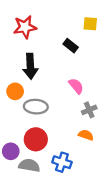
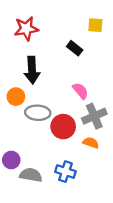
gray cross: (89, 110) -> (94, 116), size x1.5
red circle: (36, 139) -> (63, 127), moved

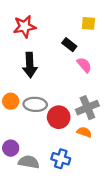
pink semicircle: (80, 91) -> (84, 65), moved
orange circle: (16, 97) -> (11, 101), moved

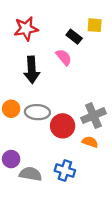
black rectangle: (69, 45) -> (74, 37), moved
pink semicircle: (84, 65) -> (64, 57), moved

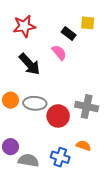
black arrow: (32, 70) -> (30, 64), turned -40
gray cross: (93, 116) -> (87, 106), turned 35
orange semicircle: (90, 142) -> (83, 146), moved

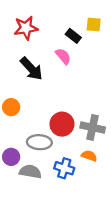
gray ellipse: (35, 103) -> (39, 142), moved
gray cross: (87, 106) -> (93, 127), moved

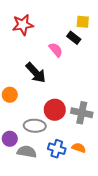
black rectangle: (73, 36) -> (74, 38), moved
black arrow: (31, 69) -> (36, 73), moved
orange semicircle: (89, 156) -> (79, 148), moved

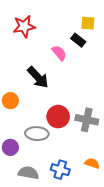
orange semicircle: (79, 148) -> (92, 163), moved
blue cross: (57, 149) -> (60, 170), moved
gray semicircle: (27, 152) -> (28, 173), moved

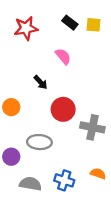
black rectangle: (78, 40) -> (70, 23), moved
black arrow: (38, 77) -> (41, 82), size x0.6
red circle: (58, 117) -> (63, 109), moved

